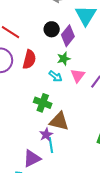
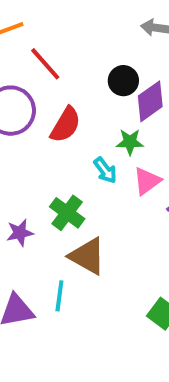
purple star: (46, 135) -> (20, 233), moved

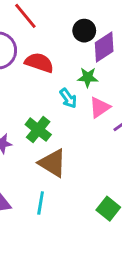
red semicircle: (66, 125) -> (39, 63), turned -104
cyan line: (59, 296) -> (41, 203), moved

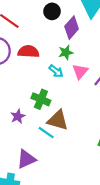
black circle: (84, 31) -> (52, 11), moved
cyan line: (41, 203) -> (46, 133), moved, turned -49

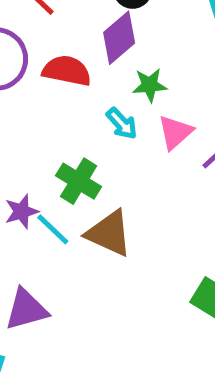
purple diamond: (72, 28) -> (119, 38), moved
cyan line: (46, 133) -> (53, 229), moved

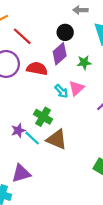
green star: (150, 85) -> (84, 63), moved
pink triangle: (175, 132) -> (76, 88), moved

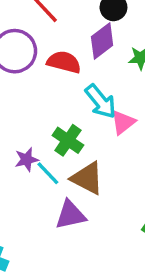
pink triangle: (76, 88) -> (123, 122), moved
cyan arrow: (61, 91) -> (101, 101), size x1.5
purple triangle: (21, 173) -> (70, 215), moved

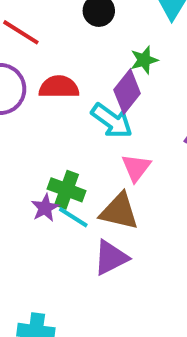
purple diamond: (102, 41) -> (127, 92), moved
pink triangle: (123, 122) -> (136, 168), moved
green cross: (68, 140) -> (66, 190), moved

